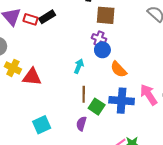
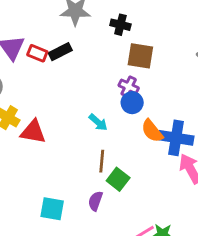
cyan arrow: (79, 66) -> (98, 122), turned 104
blue cross: (122, 101) -> (176, 138), moved
cyan square: (42, 125) -> (52, 209), moved, turned 30

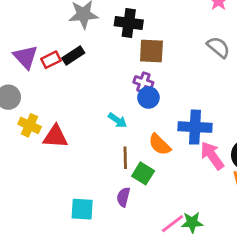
black cross: (120, 25) -> (129, 23), size x1.4
red rectangle: (37, 53) -> (51, 60), turned -42
orange semicircle: (152, 131) -> (160, 144), moved

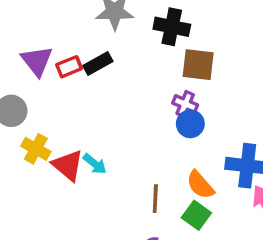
cyan arrow: (118, 120) -> (95, 164), moved
red triangle: (55, 136) -> (68, 165), turned 32
green square: (143, 173) -> (196, 215), moved

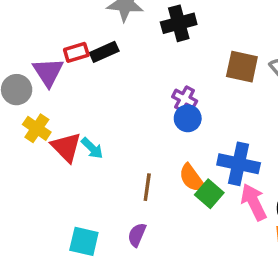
black cross: (172, 27) -> (179, 23), turned -32
purple triangle: (37, 61) -> (48, 72), moved
brown square: (198, 65) -> (242, 67), moved
green square: (196, 215) -> (209, 194), moved

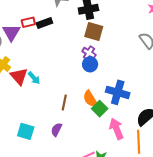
brown square: (242, 67) -> (94, 31), moved
pink arrow: (254, 202) -> (116, 129), moved

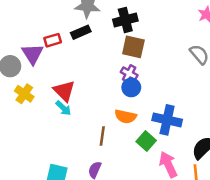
black rectangle: (44, 23) -> (81, 32), moved
red triangle: (19, 76) -> (64, 91), moved
orange semicircle: (90, 99) -> (125, 116), moved, turned -42

